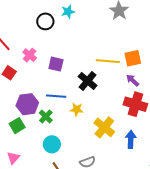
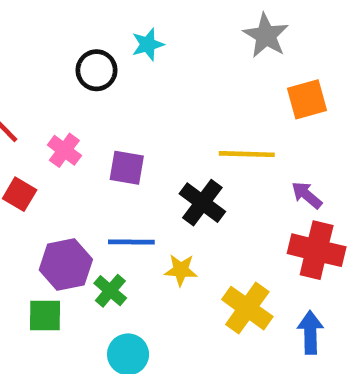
orange square: (133, 58) -> (307, 99), moved
green square: (17, 126) -> (45, 316), turned 35

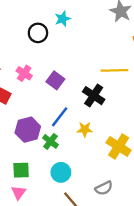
purple square: (127, 168) -> (55, 80), turned 30
blue line: (131, 242) -> (60, 117), turned -50
green square: (45, 316) -> (21, 170), moved

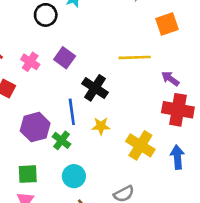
purple square: (55, 80) -> (65, 58), moved
black cross: (94, 96) -> (95, 88), moved
blue line: (60, 117) -> (72, 112), turned -45

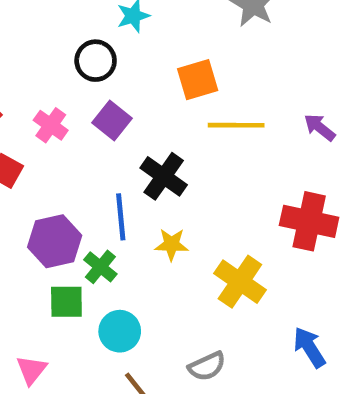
black circle: (46, 15) -> (96, 61), moved
orange square: (167, 24) -> (198, 80), moved
purple arrow: (170, 79) -> (320, 127), moved
blue arrow: (177, 157) -> (309, 347), moved, turned -30
green square: (28, 174) -> (66, 302), moved

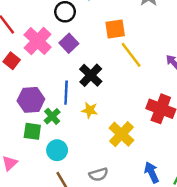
pink cross: (51, 125) -> (38, 41), size x1.6
yellow line: (236, 125) -> (131, 55), turned 44

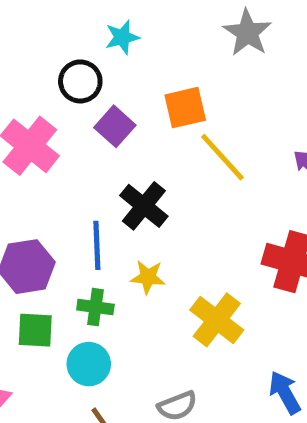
purple square: (69, 43) -> (115, 126), moved
green cross: (52, 116) -> (95, 307), moved, turned -35

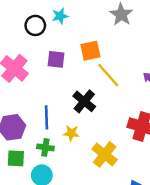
black circle: (80, 81) -> (35, 25), moved
purple square: (115, 126) -> (56, 59), turned -36
black cross: (144, 206) -> (84, 101), moved

